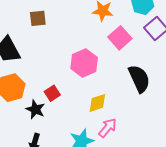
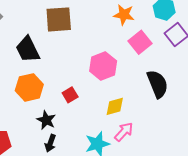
brown square: (38, 18) -> (59, 19), size x1.6
black star: (35, 109) -> (46, 120), moved

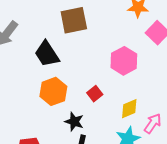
yellow diamond: (115, 106) -> (129, 109), moved

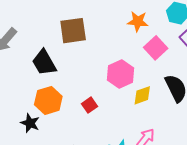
yellow diamond: (129, 109) -> (142, 95), moved
black star: (74, 122) -> (30, 123), moved

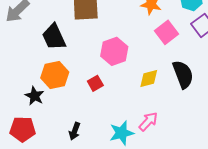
pink hexagon: (121, 74) -> (114, 51), moved

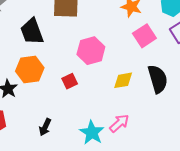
cyan star: (122, 133) -> (92, 133), turned -30

